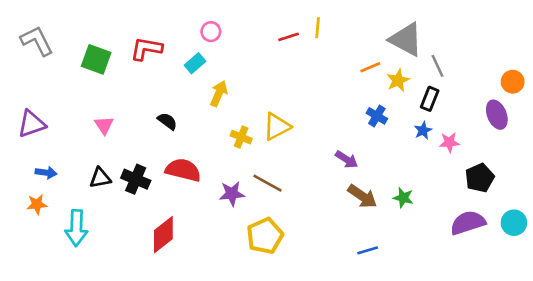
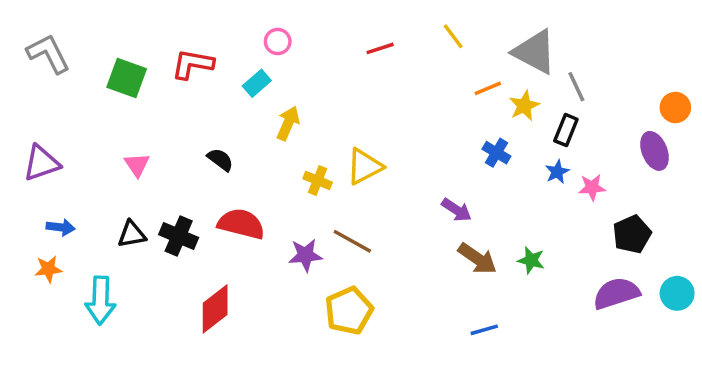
yellow line: (318, 28) -> (453, 36), moved, turned -42

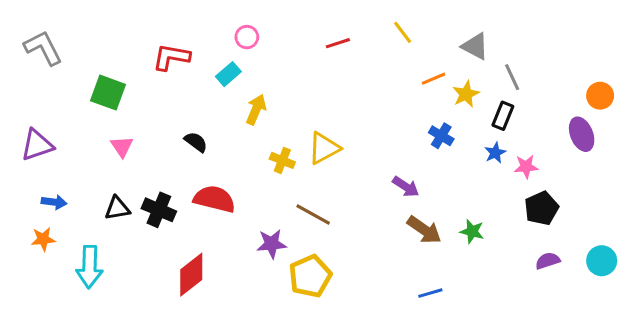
gray triangle: (535, 52) -> (475, 46), size x0.7
green square: (127, 78) -> (108, 93), moved
black pentagon: (632, 234) -> (541, 208), moved
purple star: (305, 255) -> (272, 244), moved
purple semicircle: (616, 293) -> (548, 261), size x0.6

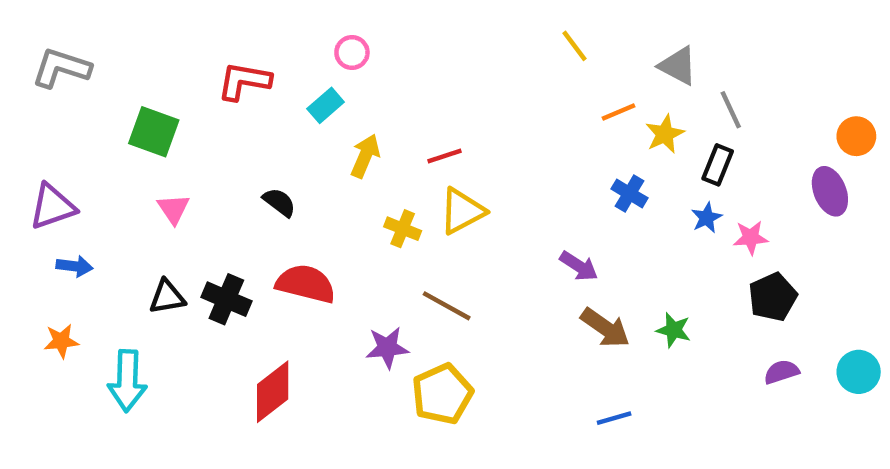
red line: (338, 43) -> (444, 156), moved
gray L-shape: (43, 48) -> (61, 68), turned -45
blue arrow: (54, 202) -> (74, 266), moved

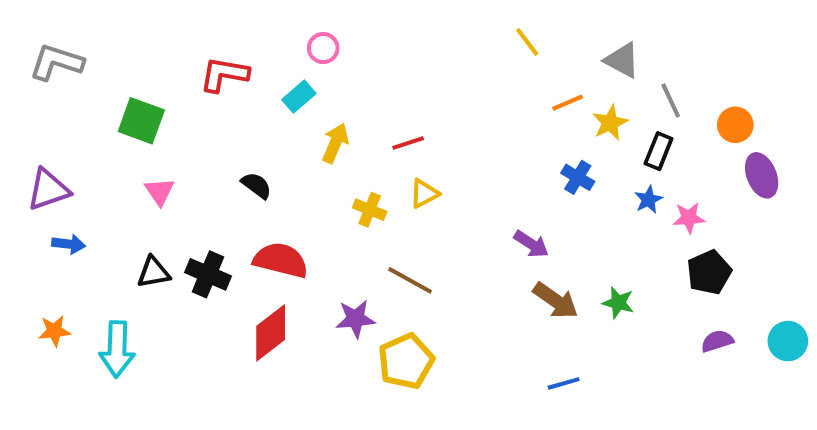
orange circle: (856, 136) -> (735, 125), moved
yellow triangle: (462, 211) -> (424, 194), size x0.7
orange star: (61, 341) -> (54, 331), moved
red diamond: (273, 392) -> (271, 333), moved

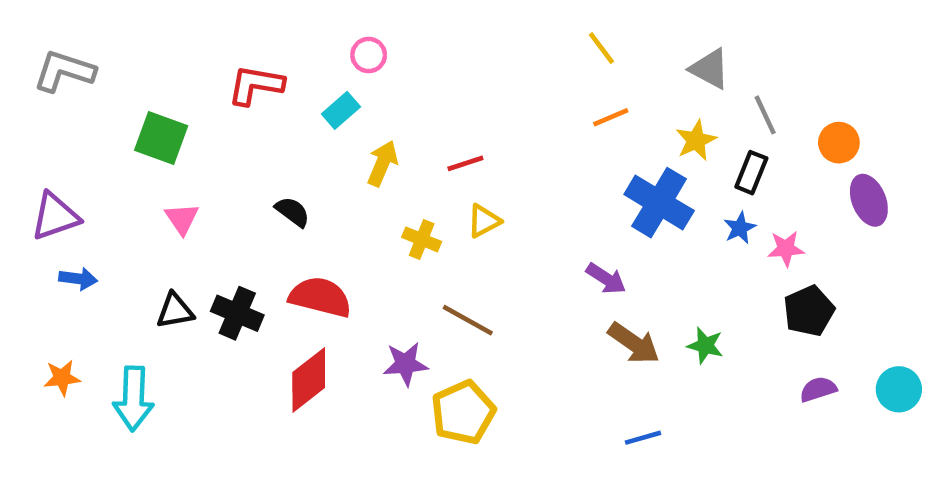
orange line: (568, 103) -> (611, 117), moved
blue cross: (578, 177) -> (659, 203), size x1.8

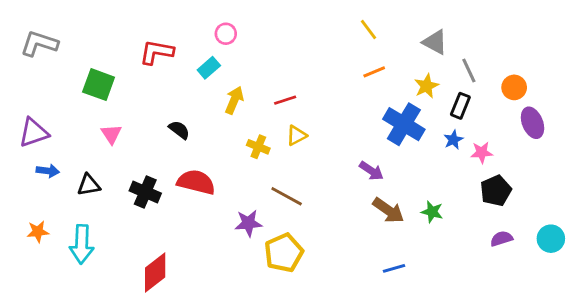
black triangle: (175, 311) -> (89, 185), moved
red diamond: (309, 380) -> (155, 273), moved

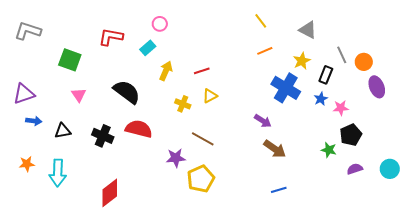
gray line: (469, 70) -> (342, 55), moved
black semicircle: (179, 130) -> (127, 92), size x1.8
green star: (432, 212) -> (329, 150), moved

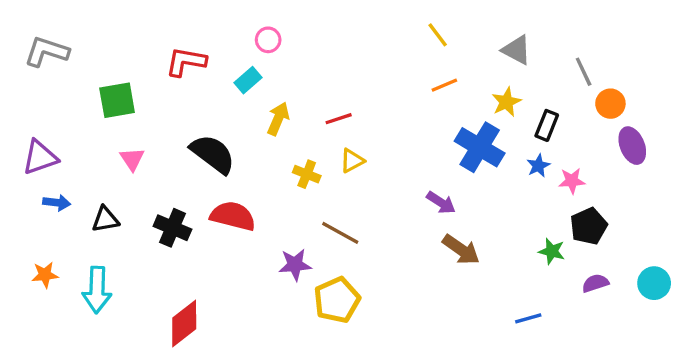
gray line: (342, 55) -> (584, 72), moved
green square: (70, 60) -> (117, 100), turned -30
blue line: (279, 190) -> (528, 318), moved

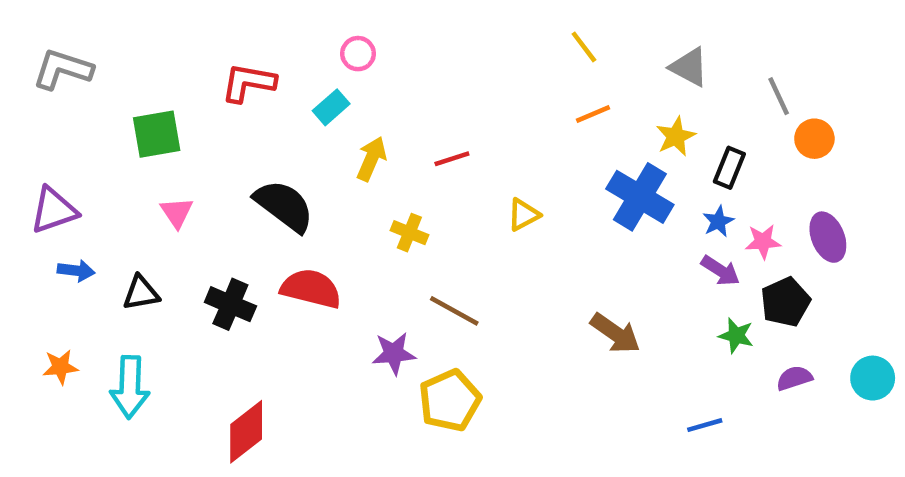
purple ellipse: (632, 146) -> (828, 237), moved
yellow triangle: (352, 161) -> (524, 215), moved
purple arrow: (441, 203) -> (720, 271), moved

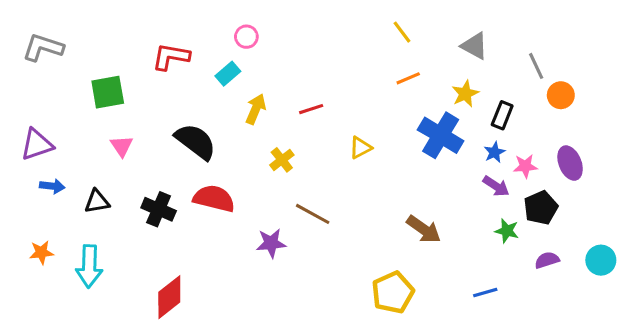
yellow cross: (409, 233) -> (282, 160), turned 30
yellow pentagon: (450, 400) -> (393, 292), moved

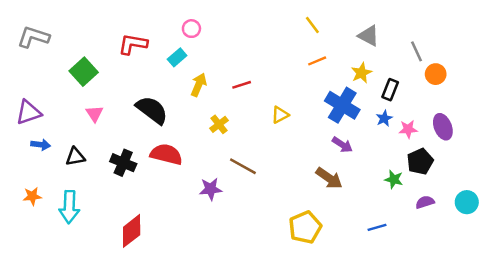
green square: (108, 92) -> (84, 72), turned -32
purple arrow: (496, 186) -> (342, 145), moved

